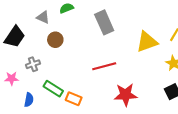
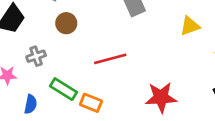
yellow triangle: (147, 42) -> (190, 26), size x0.7
red line: (104, 66) -> (110, 59), moved

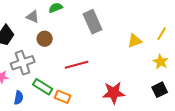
gray cross: (36, 56) -> (23, 63), size x1.6

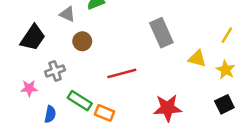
gray rectangle: (93, 22) -> (161, 33), moved
yellow triangle: (135, 41) -> (197, 59), moved, turned 35
gray cross: (23, 63) -> (55, 71), size x0.7

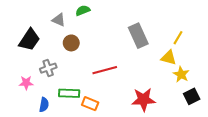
yellow line: (227, 35) -> (178, 38), moved
yellow star: (226, 70) -> (181, 74), moved
green rectangle: (80, 101) -> (69, 93), turned -30

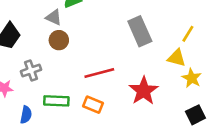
gray triangle: (59, 20) -> (54, 17), moved
black square: (192, 96) -> (195, 115), moved
red star: (143, 99) -> (144, 91), moved, turned -30
orange rectangle: (90, 104) -> (93, 105), moved

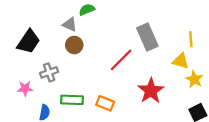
yellow line: (188, 34) -> (191, 39), turned -35
red line: (99, 73) -> (121, 60), moved, turned -30

